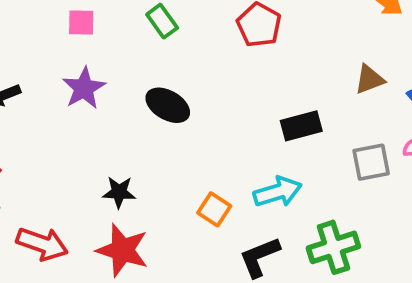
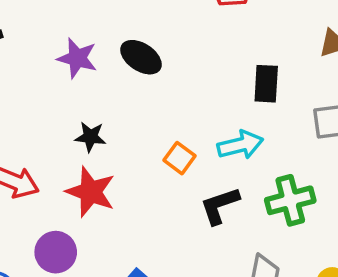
purple star: (84, 88) -> (77, 58), moved, turned -30
black rectangle: (301, 126) -> (266, 84), turned -75

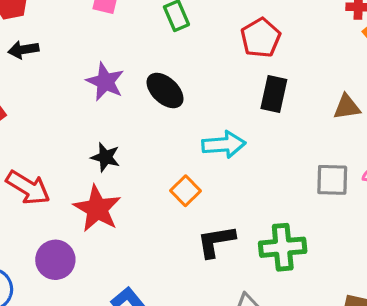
black rectangle: (266, 84) -> (274, 94), moved
cyan arrow: (240, 145) -> (224, 145), moved

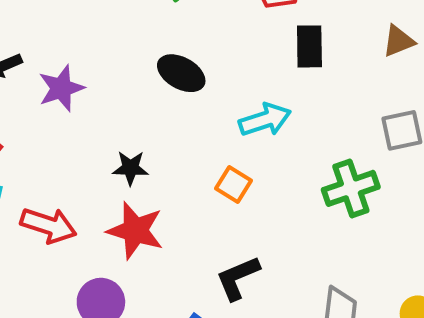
purple star: (105, 82) -> (61, 88), moved, turned -30
black L-shape: (216, 241) -> (238, 278), moved
green cross: (283, 247) -> (351, 188), moved

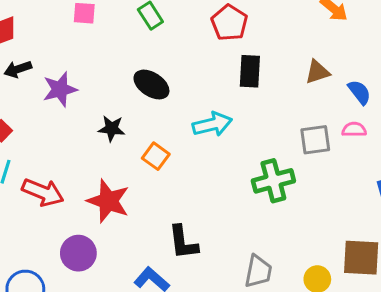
black star: (130, 168) -> (112, 129), moved
orange square: (234, 185) -> (156, 156), moved
black L-shape: (238, 278) -> (183, 242), turned -78

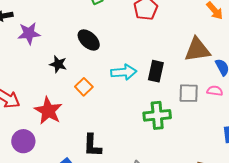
black rectangle: (250, 71) -> (156, 71), moved
brown triangle: (317, 72) -> (197, 50), size x1.6

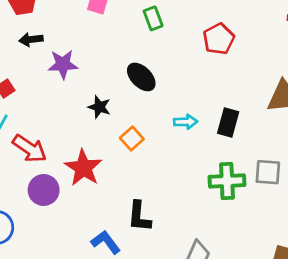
cyan arrow: (124, 72) -> (186, 122), size x0.7
gray square: (189, 93) -> (268, 172), moved
purple circle: (23, 141) -> (44, 190), moved

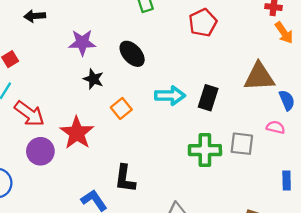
purple star: (63, 64) -> (82, 43), moved
cyan arrow: (186, 122) -> (170, 96), size x1.4

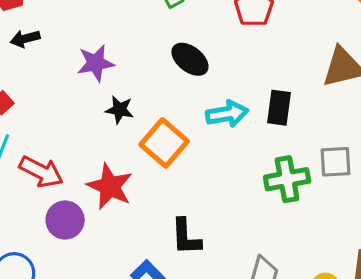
black ellipse: (132, 54) -> (190, 59), moved
orange square: (121, 108) -> (164, 143), size x1.6

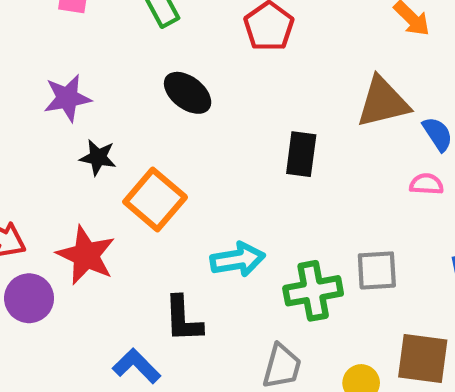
cyan arrow: (227, 114) -> (238, 260), moved
gray square: (336, 162) -> (377, 270), moved
green cross: (287, 179) -> (313, 291), moved

